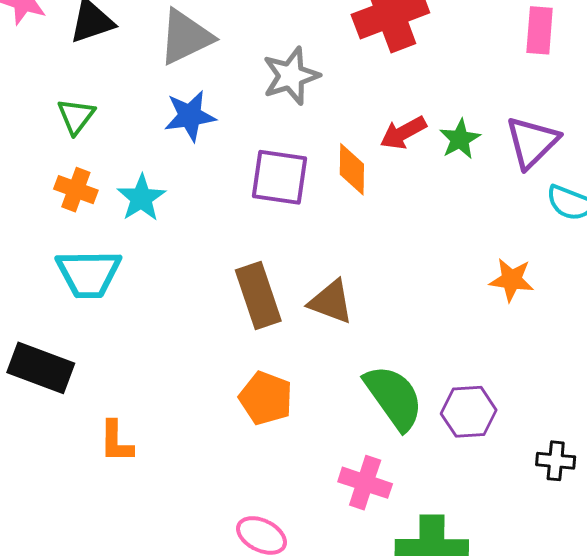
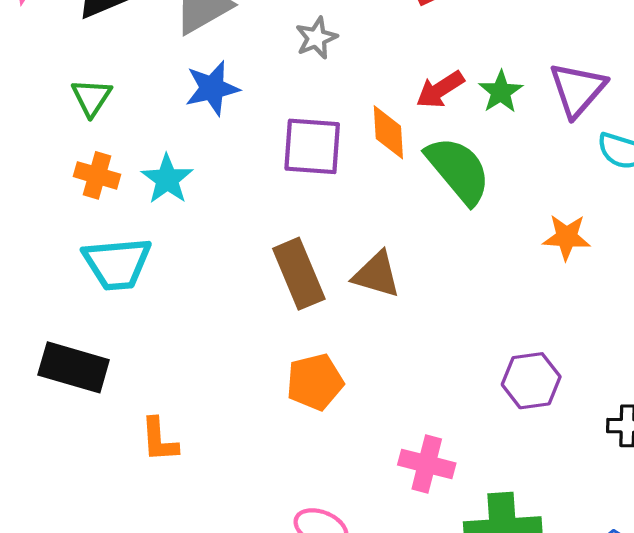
gray star: (291, 76) -> (316, 38), size x0.7
green semicircle: (394, 397) -> (458, 170), moved
orange pentagon: (266, 398) -> (315, 382), turned -30

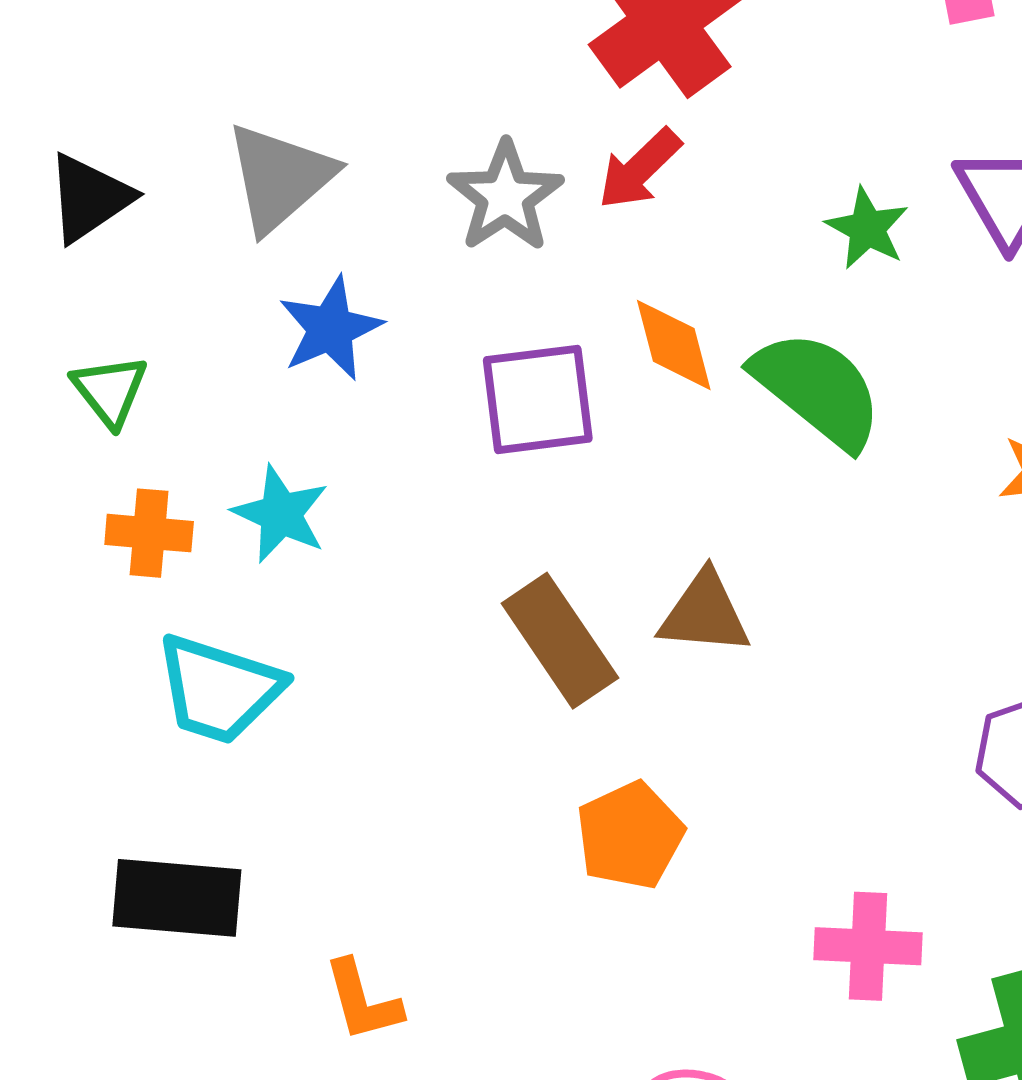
gray star: (316, 38) -> (505, 197), size x1.4
red arrow: (440, 90) -> (639, 169), moved
cyan trapezoid: (117, 264) -> (219, 689), turned 34

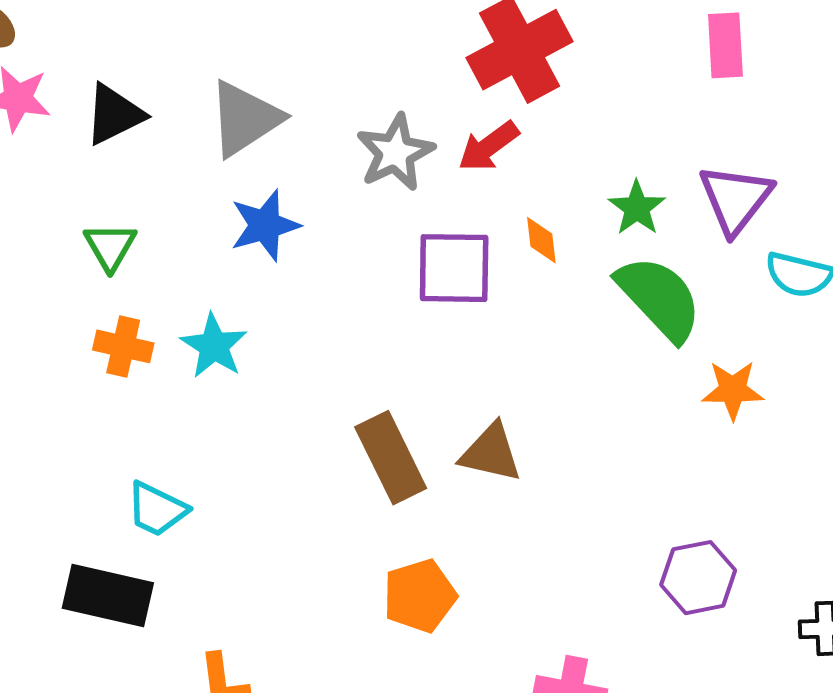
orange diamond: (674, 345) -> (541, 240), moved, size x0.7
green semicircle: (818, 389) -> (659, 298), moved
purple square: (538, 399) -> (454, 268), moved
cyan trapezoid: (219, 689) -> (157, 509), moved, size x0.7

